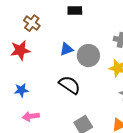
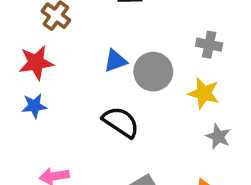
blue star: (21, 90) -> (34, 106), moved

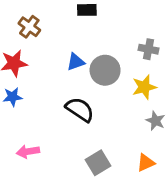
yellow star: (204, 93) -> (144, 87), turned -30

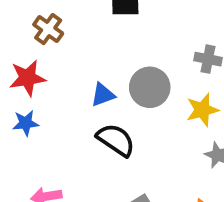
blue triangle: (76, 62) -> (103, 95), moved

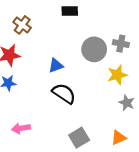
gray circle: (150, 87) -> (94, 49), moved

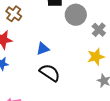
gray cross: (121, 44) -> (99, 30), turned 32
gray circle: (94, 49) -> (76, 15), moved

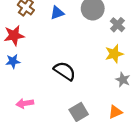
blue triangle: (43, 49) -> (57, 13), moved

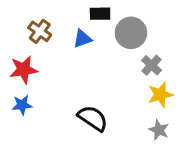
gray cross: (117, 25) -> (152, 65), moved
gray star: (123, 80) -> (159, 130), moved

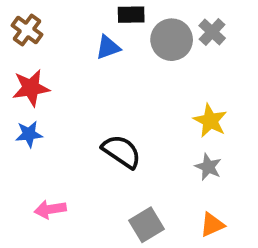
brown cross: (40, 31) -> (27, 30), moved
gray cross: (152, 65) -> (212, 32), moved
yellow star: (160, 95) -> (210, 121), turned -30

